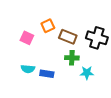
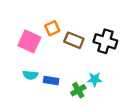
pink square: (27, 38) -> (29, 41), size x1.5
green cross: (72, 58) -> (78, 90), moved, turned -32

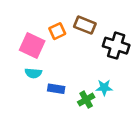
brown rectangle: (74, 40) -> (85, 25), moved
cyan semicircle: (30, 75) -> (33, 73), moved

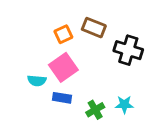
pink square: (32, 46) -> (63, 67), moved, turned 30
cyan star: (104, 88) -> (124, 104), moved

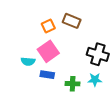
black cross: (128, 50) -> (98, 54), moved
green cross: (95, 110) -> (73, 84), turned 32

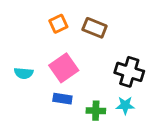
orange square: (48, 26) -> (58, 24), moved
cyan semicircle: (28, 61) -> (24, 73), moved

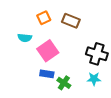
cyan semicircle: (24, 73) -> (25, 38), moved
green cross: (96, 111) -> (64, 83), moved, turned 32

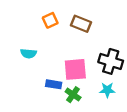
cyan semicircle: (25, 38) -> (29, 53), moved
pink square: (48, 51) -> (75, 69), moved, turned 30

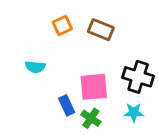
blue rectangle: (54, 84) -> (67, 105), turned 56

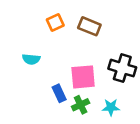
cyan star: (134, 113) -> (111, 107), moved
green cross: (91, 118) -> (81, 105), turned 30

